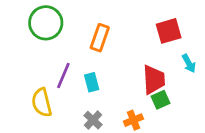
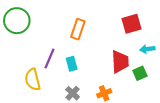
green circle: (46, 23) -> (17, 21), moved
cyan arrow: (189, 63) -> (147, 49), turned 112
green square: (161, 100) -> (140, 73), moved

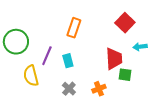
green circle: (17, 21) -> (16, 42), moved
red square: (132, 24) -> (125, 23), turned -30
green square: (140, 73) -> (125, 75), moved, turned 32

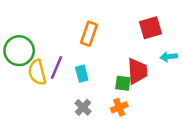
red square: (125, 23) -> (151, 28), turned 30
green square: (125, 75) -> (123, 83), moved
yellow semicircle: (31, 76) -> (37, 72), moved

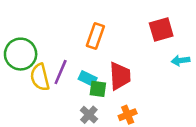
red trapezoid: (137, 71) -> (120, 76), moved
cyan rectangle: (82, 74) -> (88, 79), turned -49
green square: (123, 83) -> (98, 89), moved

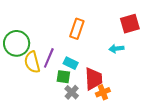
cyan arrow: (181, 60) -> (116, 49), moved
red trapezoid: (120, 76) -> (94, 79), moved
green square: (98, 89) -> (63, 77), moved

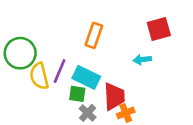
cyan rectangle: (71, 63) -> (86, 77), size x1.5

